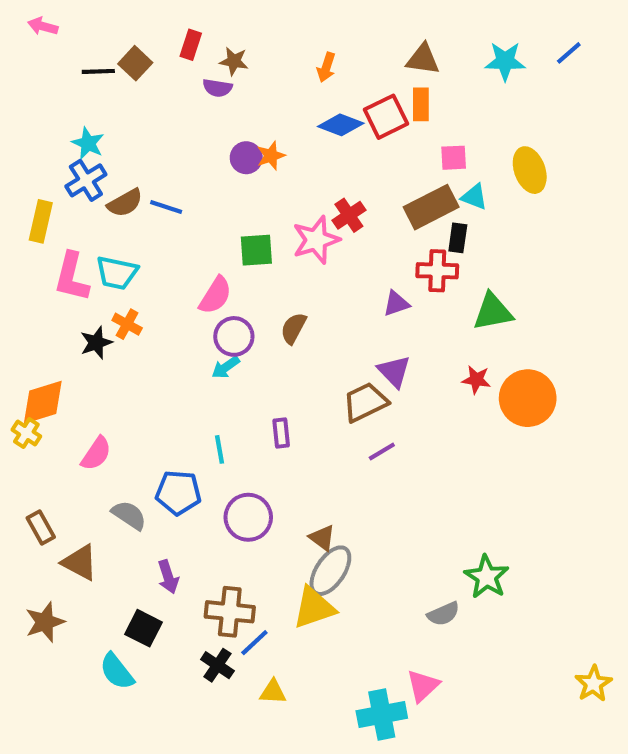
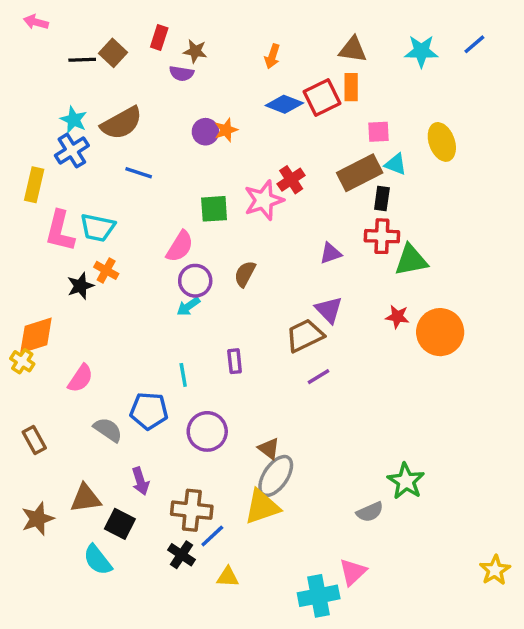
brown semicircle: (125, 203) -> (122, 123), moved, size x1.4
red cross: (437, 271) -> (382, 236), moved
brown triangle: (80, 562) -> (86, 498), moved, turned -36

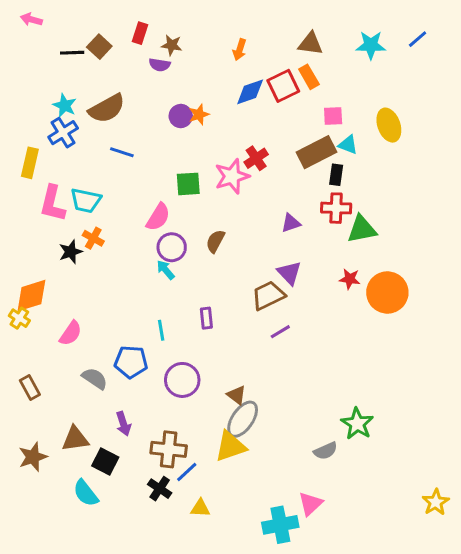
orange rectangle: (351, 87) -> (309, 77), turned -30
blue diamond: (284, 104) -> (250, 92), turned -40
cyan arrow: (188, 306) -> (166, 270), turned 85

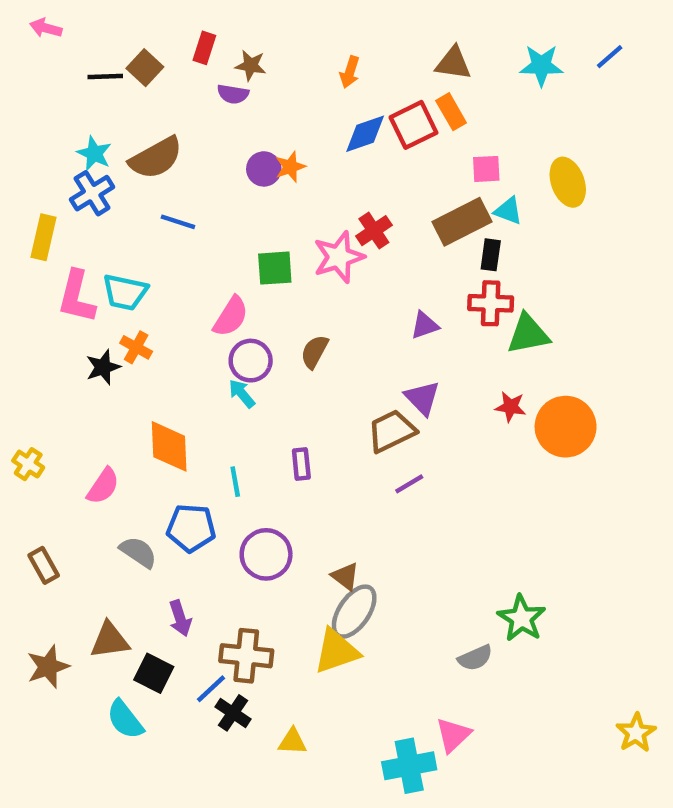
orange diamond: (31, 296) -> (169, 446), moved, turned -75
blue line: (187, 472) -> (211, 689), moved

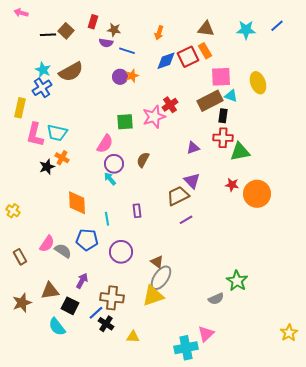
pink square: (486, 169) -> (221, 77), size x1.5
blue line: (178, 222) -> (127, 51), moved
pink semicircle: (103, 486) -> (47, 244), moved
purple arrow: (180, 618) -> (82, 281), turned -133

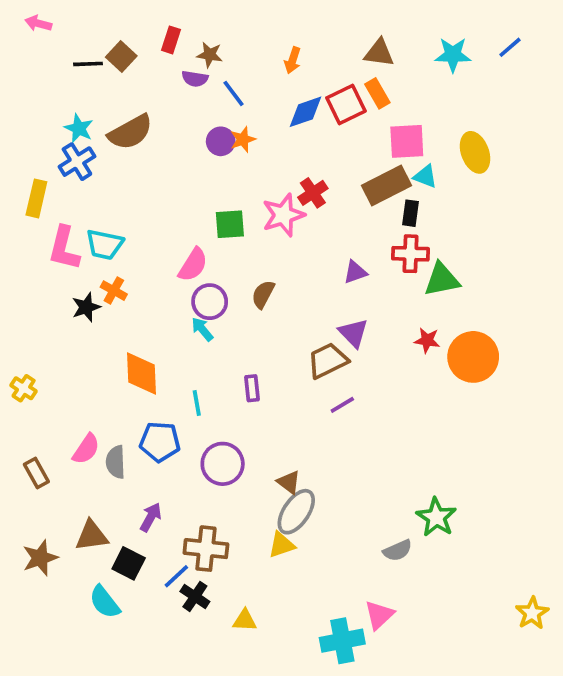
blue line: (127, 51) -> (234, 93), turned 35
gray semicircle: (63, 251) -> (116, 462), turned -126
yellow triangle: (153, 296) -> (282, 545), size x0.7

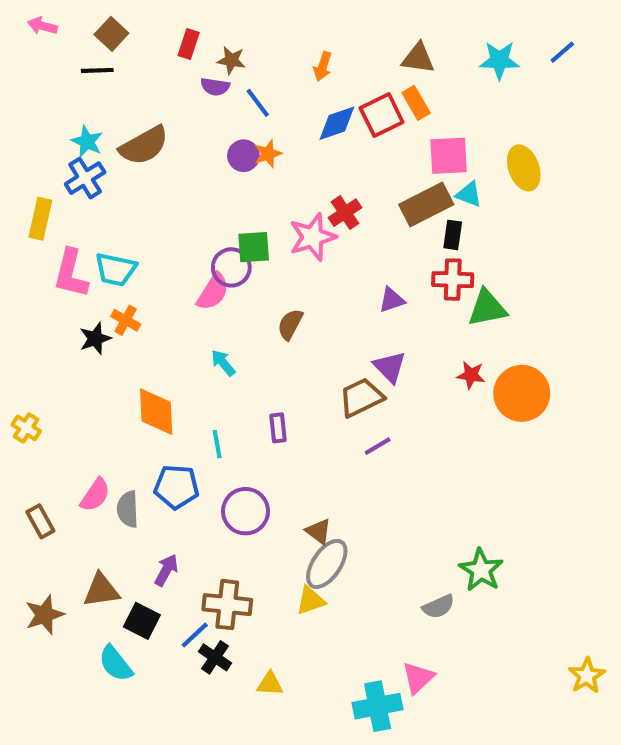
brown square: (121, 57) -> (111, 34), moved
purple circle: (210, 302) -> (231, 267), moved

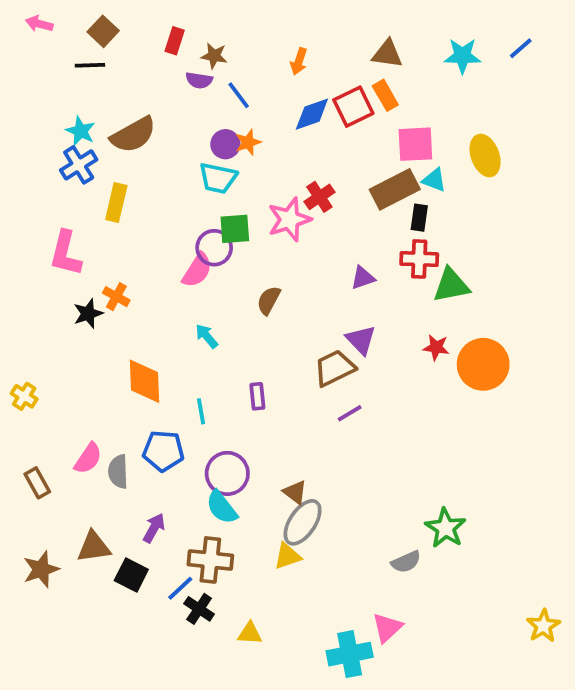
yellow rectangle: (40, 219) -> (116, 203), moved
cyan trapezoid: (116, 269) -> (218, 178), moved
cyan semicircle: (116, 663) -> (222, 507), moved

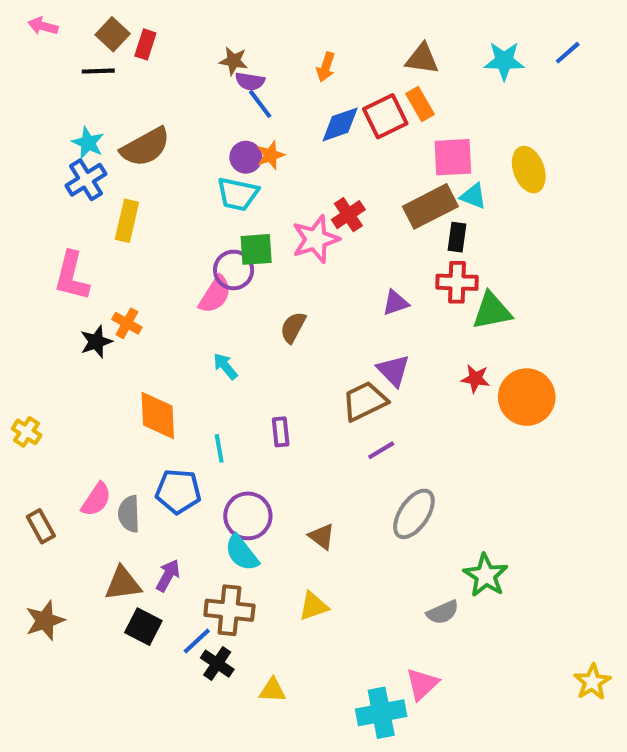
red rectangle: (175, 41) -> (145, 44), moved
purple semicircle: (199, 80) -> (250, 81), moved
gray ellipse: (303, 522) -> (414, 514), moved
brown triangle: (94, 547) -> (123, 584), moved

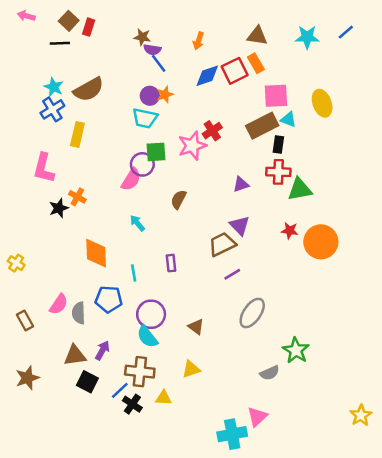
yellow triangle: (273, 690) -> (164, 398), moved

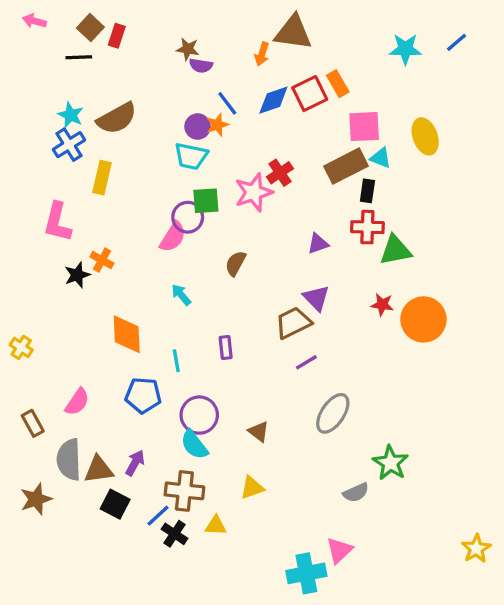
brown triangle: (257, 36) -> (293, 33), moved, size x1.4
blue line: (159, 63) -> (227, 103), moved
gray semicircle: (79, 313) -> (69, 460), moved, size x1.4

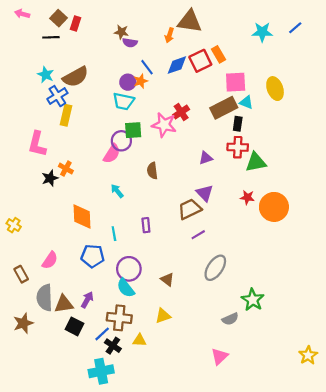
blue cross: (69, 145) -> (57, 96), moved
pink star: (254, 192) -> (164, 125), turned 30
brown semicircle: (236, 263) -> (152, 171), turned -35
cyan cross: (306, 573) -> (101, 371), moved

